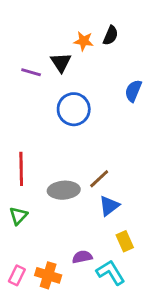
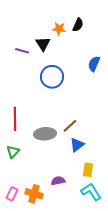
yellow rectangle: (125, 241) -> (88, 170), turned 32
cyan L-shape: (111, 272) -> (91, 192), moved

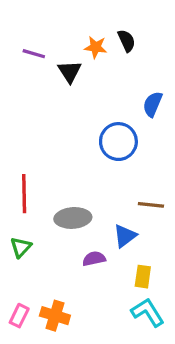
black semicircle: (78, 25) -> (127, 41), turned -48
purple line: (22, 51) -> (34, 54), moved
blue circle: (52, 77) -> (118, 142), moved
brown line: (70, 126) -> (151, 205), moved, turned 49
purple semicircle: (58, 181) -> (94, 259), moved

